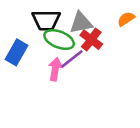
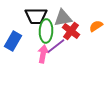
orange semicircle: (126, 19) -> (96, 26), moved
green ellipse: (59, 40) -> (46, 31), turned 70

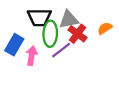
pink arrow: (43, 54) -> (32, 56), moved

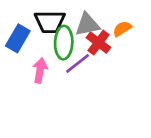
orange semicircle: (105, 28) -> (122, 29), moved
blue rectangle: (14, 45) -> (18, 38), moved

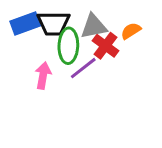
blue rectangle: (18, 38) -> (25, 23), moved, turned 40

